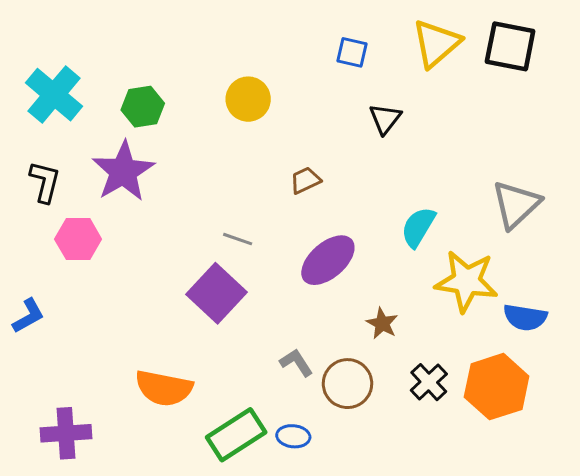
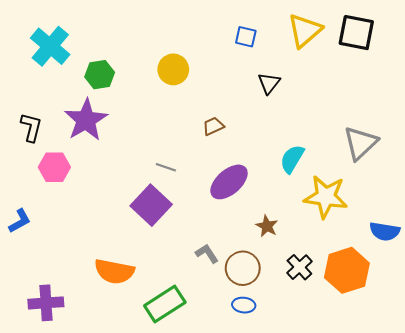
cyan cross: (54, 95) -> (50, 46), moved
blue semicircle: (525, 317) -> (385, 231), moved
blue ellipse: (293, 436) -> (244, 305), moved

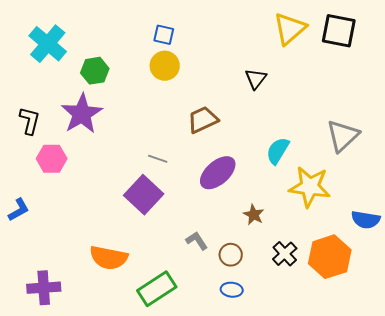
blue square: (246, 37) -> (164, 35), moved
brown trapezoid: (213, 126) -> (203, 120), size x1.5
brown circle: (243, 268) -> (231, 255), size x0.7

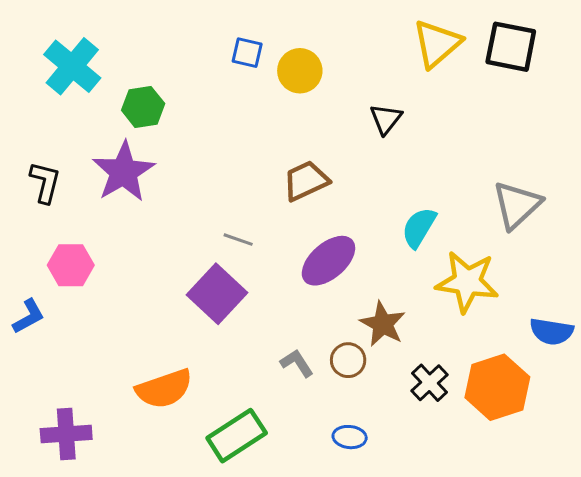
yellow circle: (165, 66) -> (300, 71), moved
pink hexagon: (52, 159) -> (71, 265), moved
brown star: (254, 215) -> (383, 324), size x1.4
brown circle: (231, 255) -> (348, 360), moved
orange semicircle: (109, 258) -> (164, 389), turned -30

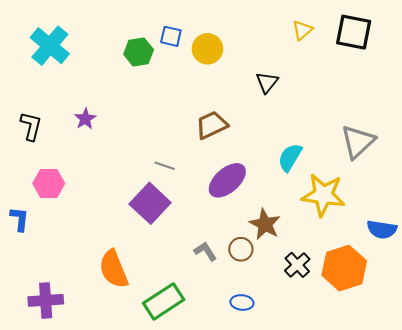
yellow triangle: (437, 44) -> (302, 30), size x0.6
green hexagon: (143, 107) -> (139, 52), moved
purple star: (124, 172) -> (85, 119), size x0.5
blue L-shape: (29, 316) -> (20, 219), turned -55
orange semicircle: (164, 389) -> (114, 269), turned 87

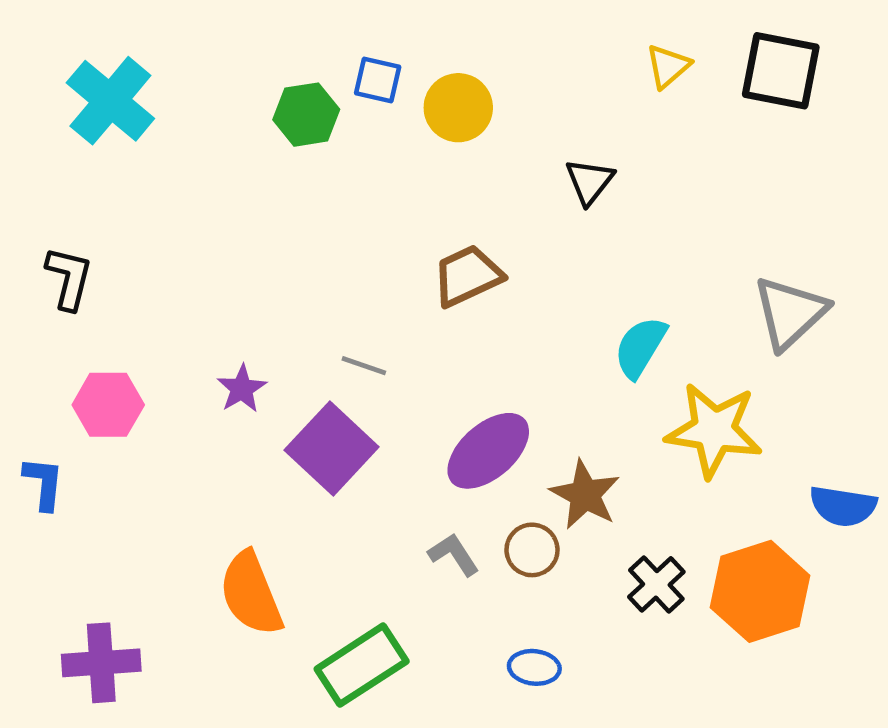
purple star: (85, 119) -> (242, 389), moved
purple ellipse: (227, 180) -> (488, 451), moved

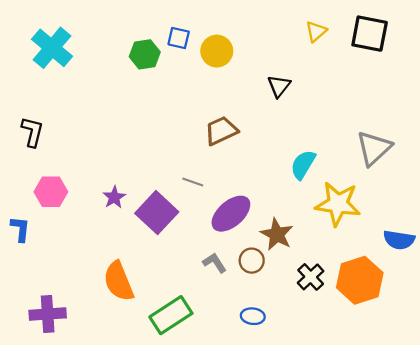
gray line: (364, 366) -> (193, 182), moved
purple star: (242, 389) -> (114, 197), moved

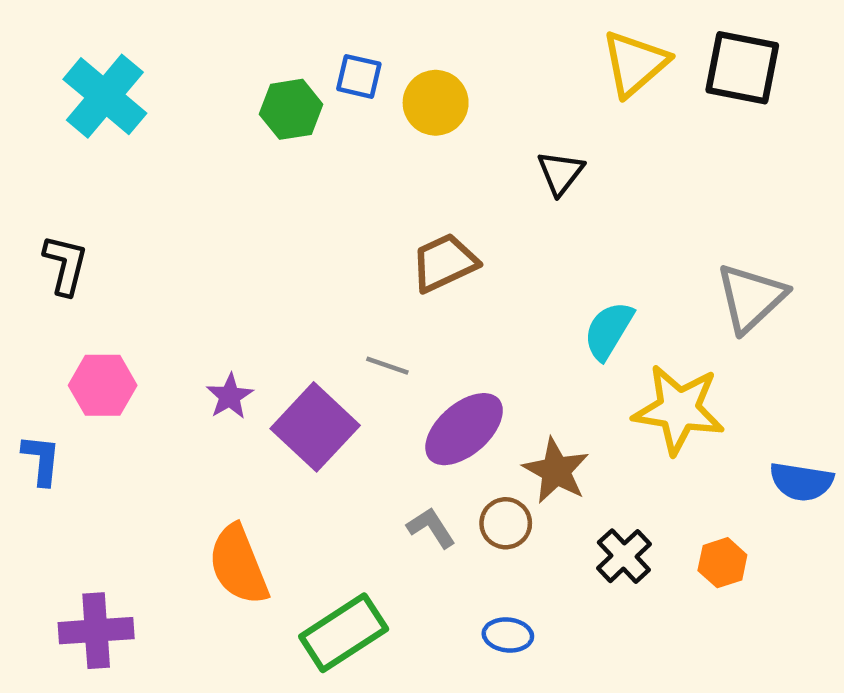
yellow triangle: (316, 31) -> (635, 63), size x1.6
orange hexagon: (360, 280) -> (722, 563), size x0.5

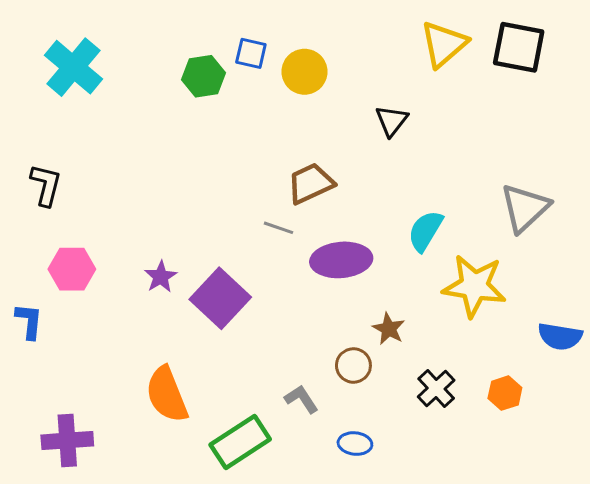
gray line: (387, 366) -> (278, 228), moved
purple ellipse: (464, 429) -> (341, 260), moved, turned 36
brown star: (556, 471) -> (389, 329), size x0.7
gray L-shape: (431, 528) -> (301, 399), moved

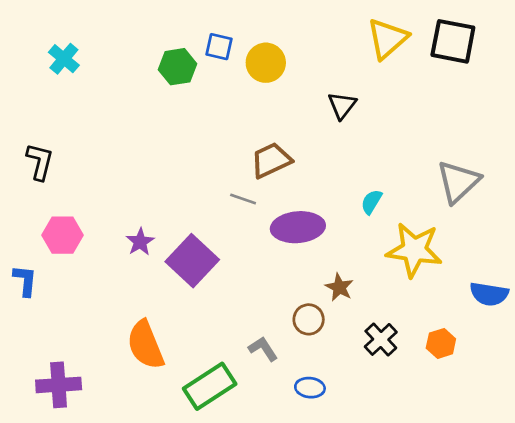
cyan cross: (73, 67) -> (64, 59), size x0.6
cyan semicircle: (425, 231) -> (371, 202), size x0.7

